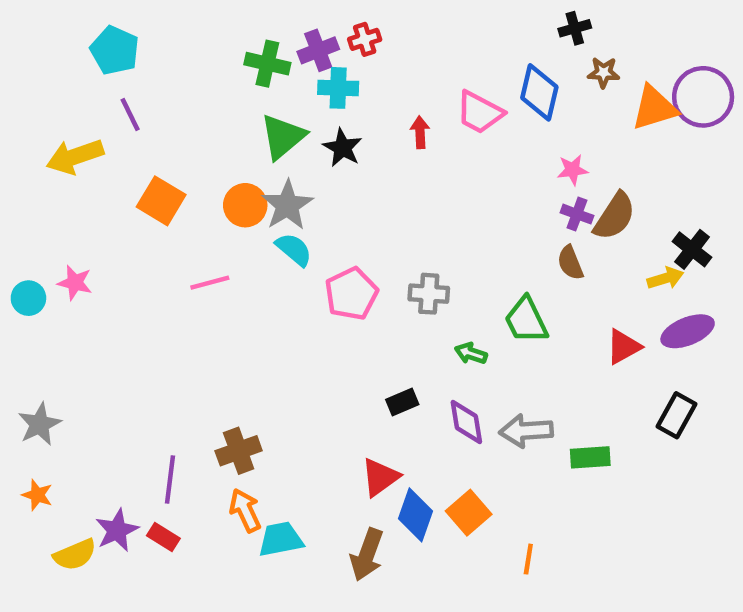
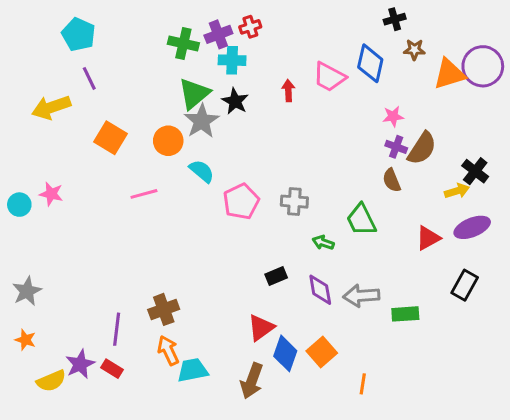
gray star: (287, 205) -> (202, 121), moved

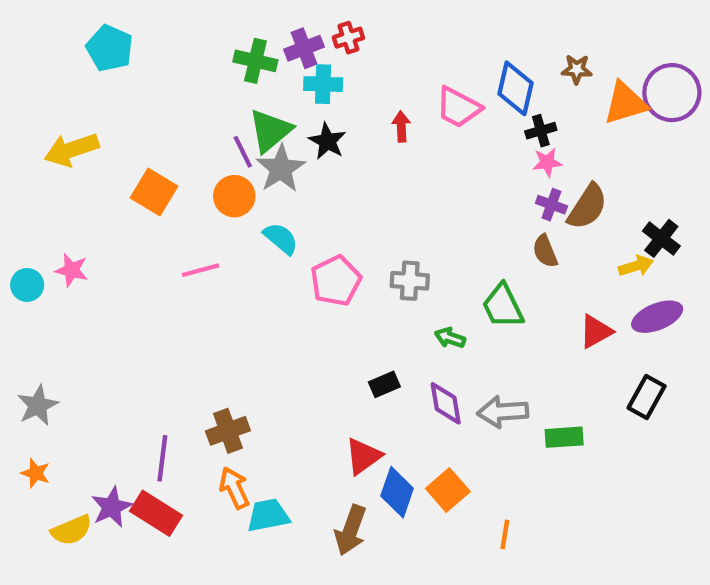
black cross: (395, 19) -> (541, 131), moved
purple line: (89, 78) -> (243, 152), moved
red rectangle: (112, 369) -> (156, 513), size x1.6

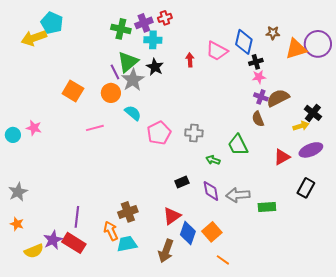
yellow arrow: (71, 150) -> (34, 38), moved
brown semicircle: (587, 207) -> (278, 98), turned -150
brown cross: (228, 431) -> (128, 212), moved
orange line: (505, 534) -> (223, 260), moved, turned -64

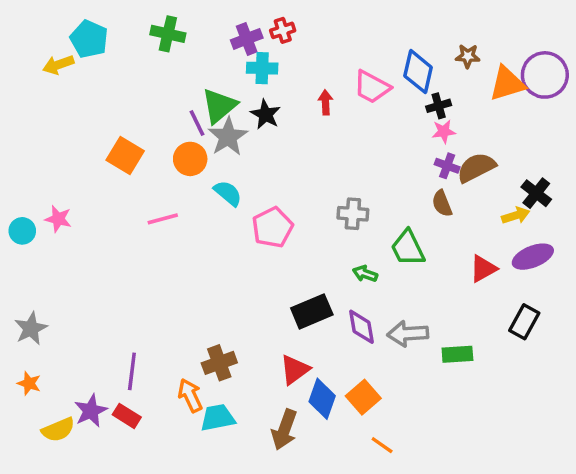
green cross: (121, 29) -> (168, 34), moved
yellow arrow: (34, 38) -> (58, 65), size x0.7
gray cross: (194, 133) -> (353, 214), moved
black rectangle: (182, 182) -> (312, 311), size x1.6
red rectangle: (74, 243) -> (127, 416), size x0.7

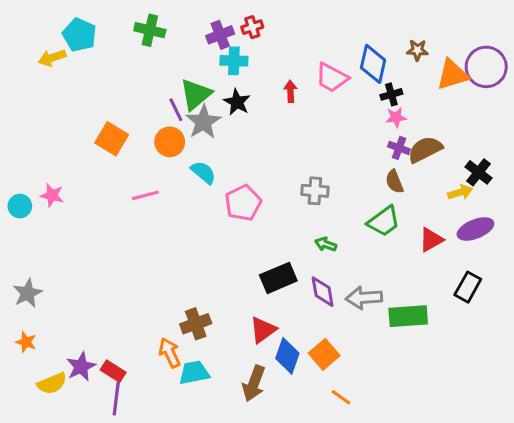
green trapezoid: (408, 248) -> (384, 221), moved, turned -100
green rectangle: (457, 354) -> (408, 316), size x1.4
purple line: (132, 371) -> (116, 399), moved

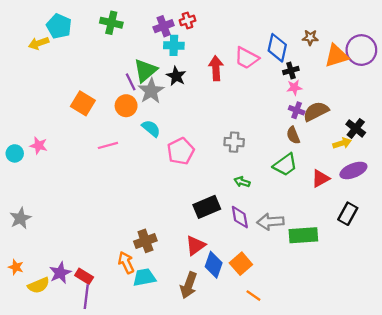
red arrow: (290, 91) -> (216, 68), size x1.5
orange star: (26, 342) -> (16, 267), moved

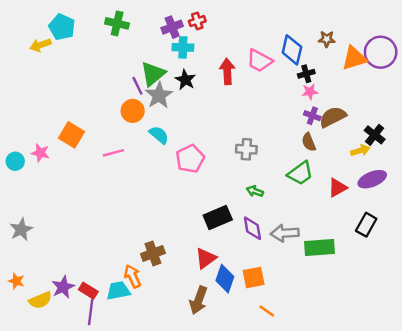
orange square: (83, 103) -> (71, 135), moved
orange square: (241, 264) -> (254, 277), turned 30
cyan trapezoid: (144, 277) -> (118, 291), moved

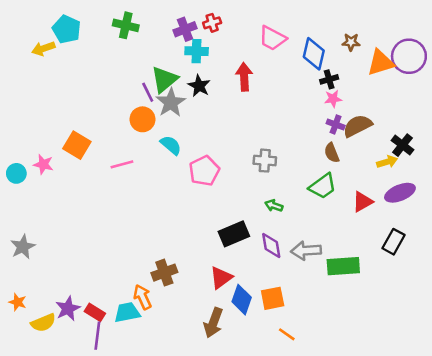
pink trapezoid: (260, 61) -> (273, 38), moved

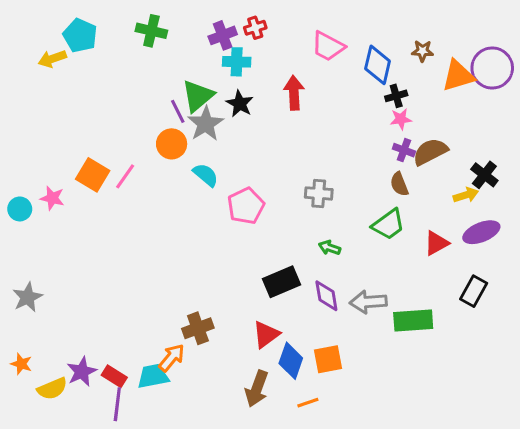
pink line: (122, 164) -> (125, 176), moved, turned -40
orange arrow: (142, 297) -> (172, 358), turned 65
orange line: (287, 334) -> (308, 403), moved, turned -54

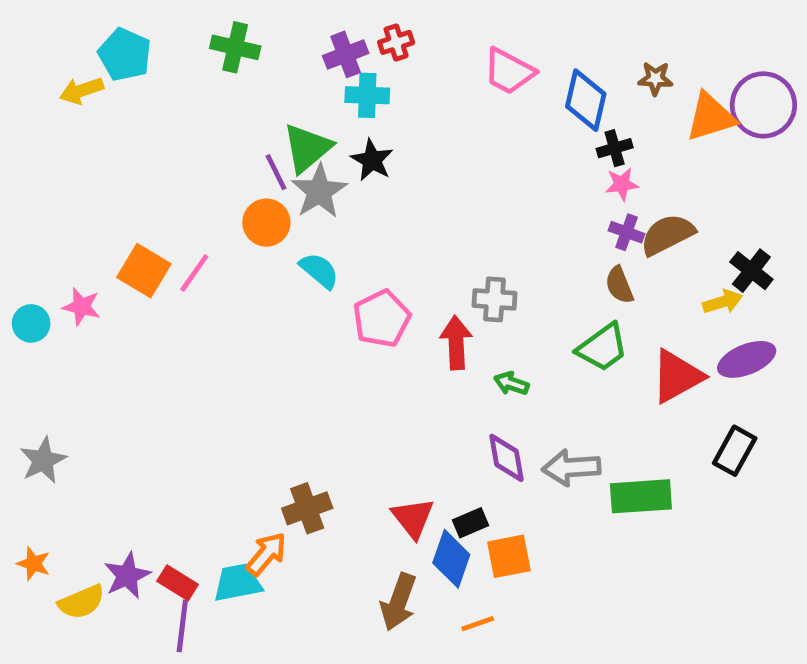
red arrow: (294, 93) -> (456, 343), moved
red triangle: (436, 243) -> (677, 376), size x1.4
black rectangle: (282, 282) -> (470, 523), moved, size x0.6
red triangle: (266, 334) -> (413, 518), turned -32

